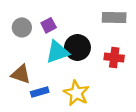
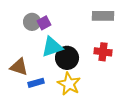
gray circle: (22, 27) -> (32, 22), moved
black circle: (77, 47) -> (67, 58), moved

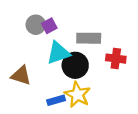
gray rectangle: (103, 16) -> (89, 38), moved
blue rectangle: (36, 83) -> (56, 100), moved

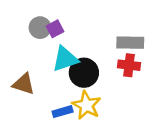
gray rectangle: (89, 38) -> (130, 43), moved

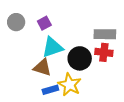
gray circle: (40, 28) -> (16, 22), moved
black circle: (84, 73) -> (80, 58), moved
brown triangle: (24, 84) -> (42, 67), moved

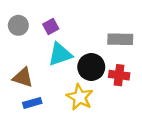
red cross: (104, 52) -> (119, 75), moved
brown triangle: (42, 67) -> (23, 77), moved
blue rectangle: (50, 90) -> (32, 103), moved

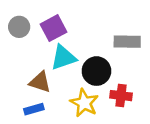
purple square: (51, 26) -> (54, 28), size x1.5
red cross: (119, 75) -> (121, 96), moved
brown triangle: (23, 77) -> (40, 82), moved

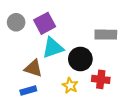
yellow star: (84, 103) -> (70, 86), size x0.7

